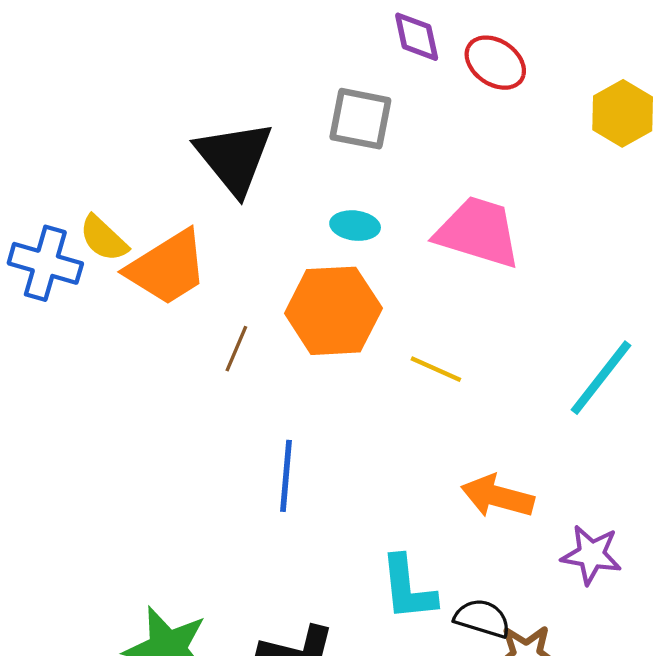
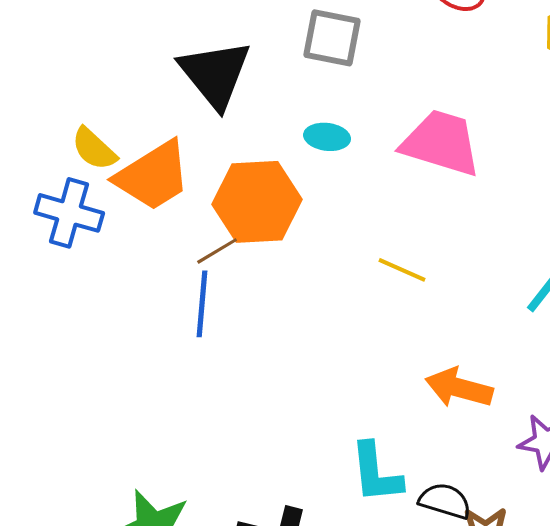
blue cross: (45, 263) -> (69, 213), moved
orange hexagon: (333, 311) -> (257, 202), moved
brown line: (236, 349) -> (217, 251), turned 36
blue line: (286, 476) -> (202, 304), moved

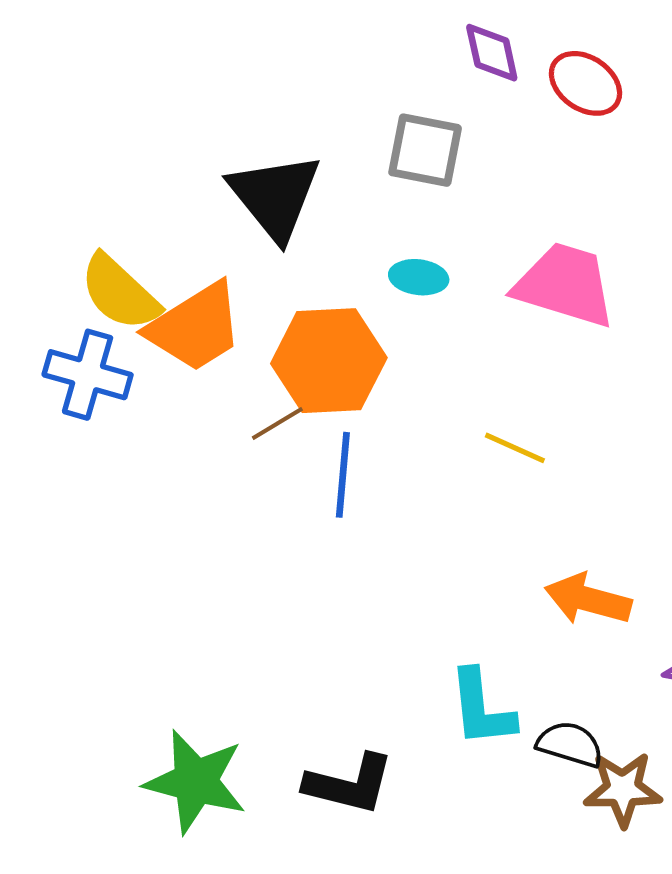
yellow semicircle: (94, 149) -> (120, 293), size x1.4
blue line: (202, 304) -> (343, 475), moved

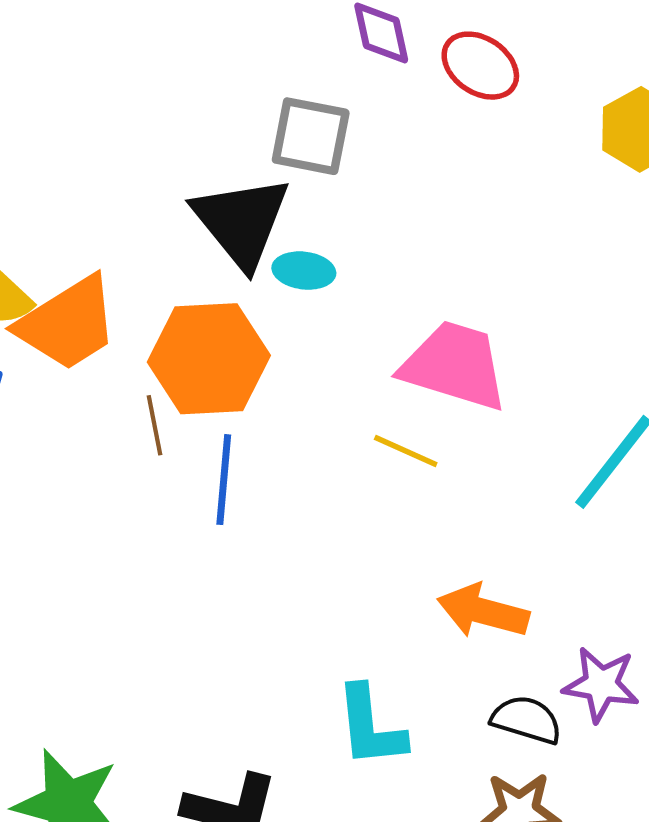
black triangle: (275, 196) -> (241, 222), moved
pink trapezoid: (565, 285) -> (455, 366), moved
brown line: (277, 423) -> (155, 425), turned -70
black semicircle: (570, 744) -> (526, 720), moved

